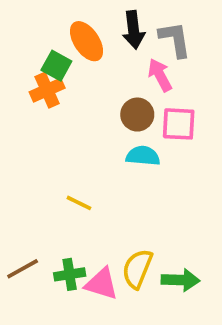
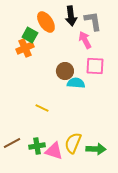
brown circle: (137, 115) -> (65, 71), moved

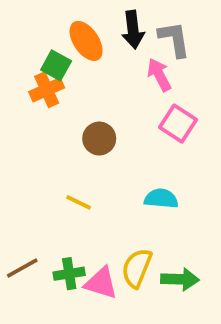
pink square: (95, 66) -> (178, 124), turned 30
brown circle: (65, 71) -> (99, 139), moved
cyan semicircle: (76, 83) -> (161, 199), moved

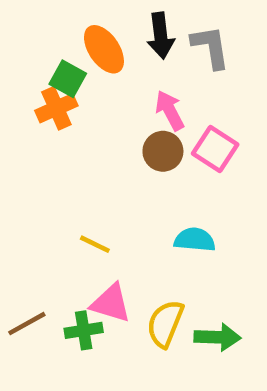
pink arrow: (159, 75) -> (170, 110), moved
brown circle: (99, 139) -> (163, 151), moved
pink triangle: (101, 283) -> (111, 303), moved

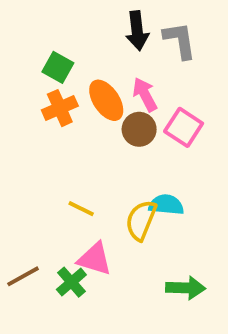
orange ellipse: (104, 49) -> (106, 100), moved
orange cross: (56, 108) -> (60, 108), moved
yellow semicircle: (165, 324) -> (141, 220), moved
green cross: (84, 330) -> (71, 282), turned -32

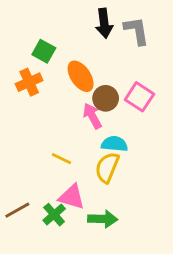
pink arrow: (145, 94) -> (92, 116), moved
orange cross: (60, 108) -> (29, 82), moved
cyan semicircle: (166, 205) -> (114, 144), moved
green arrow: (186, 288) -> (103, 219), moved

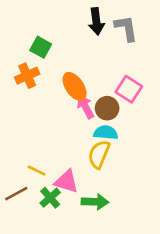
orange ellipse: (81, 76) -> (75, 86), moved
brown circle: (106, 98) -> (107, 108), moved
yellow line: (61, 159) -> (37, 171), moved

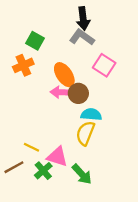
gray L-shape: (126, 28) -> (82, 37), moved, turned -45
pink square: (129, 89) -> (104, 65), moved
pink arrow: (85, 107) -> (61, 92), moved, turned -60
brown circle: (107, 108) -> (78, 93), moved
green arrow: (95, 202) -> (82, 174), turned 45

